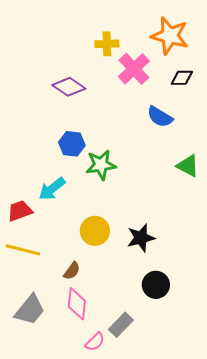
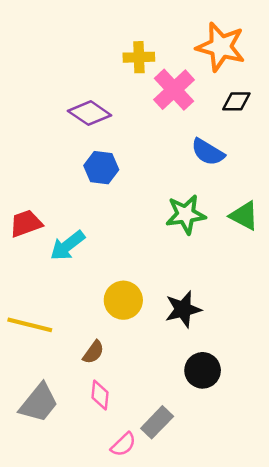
blue hexagon: (72, 144) -> (101, 168), moved
green star: (101, 165) -> (186, 214), moved
red trapezoid: (20, 211) -> (26, 224), moved
pink diamond: (77, 304) -> (100, 395), size x0.7

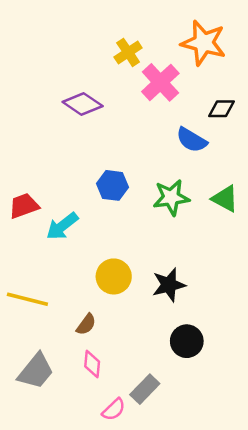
yellow cross: (139, 57) -> (128, 52), turned -32
black diamond: (236, 101) -> (222, 109), moved
blue hexagon: (101, 168) -> (112, 185), moved

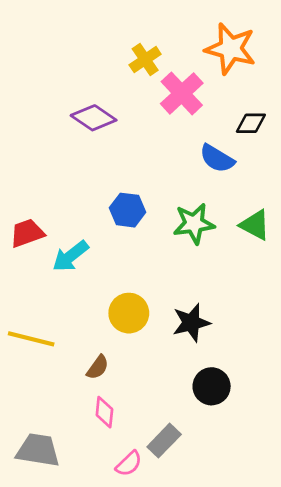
gray trapezoid: (36, 371) -> (38, 450), moved, turned -120

